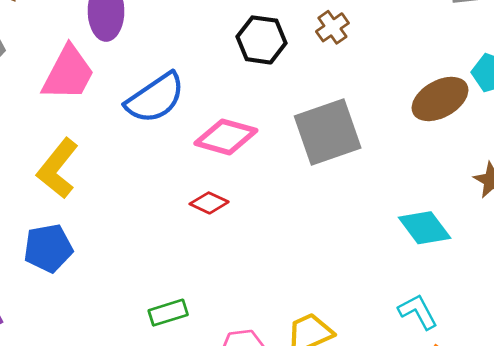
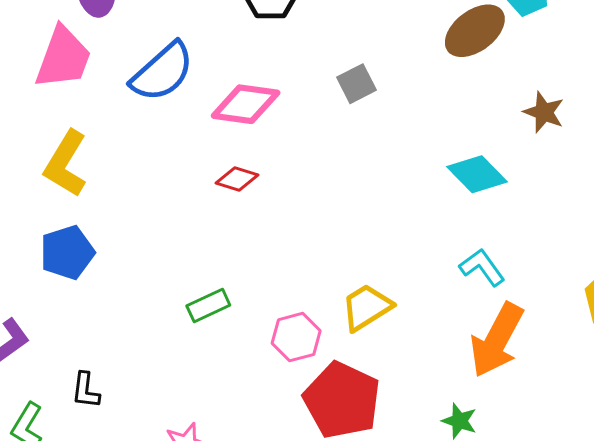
gray square: (328, 132) -> (357, 84), size x0.5

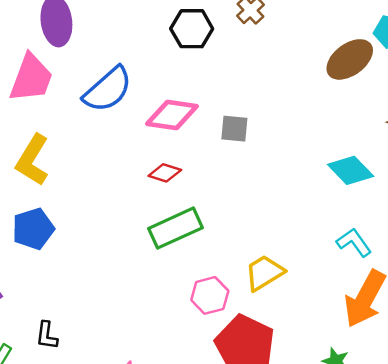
gray square: (357, 84) -> (234, 129), moved, turned 32
green rectangle: (208, 305) -> (176, 228), moved, size x1.6

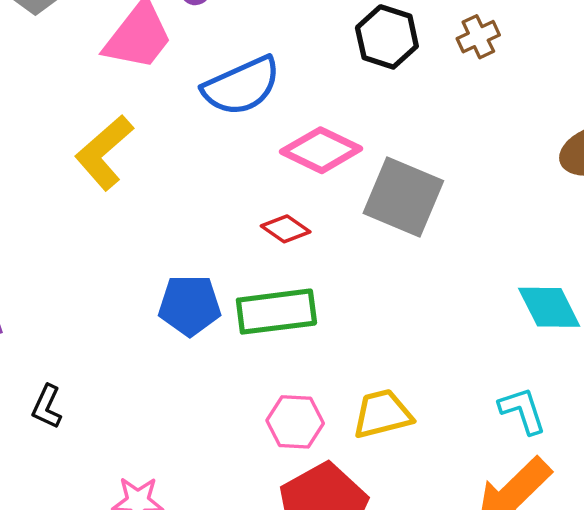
gray square: (234, 129) -> (403, 197), size x1.8
blue pentagon: (33, 229) -> (190, 305), moved

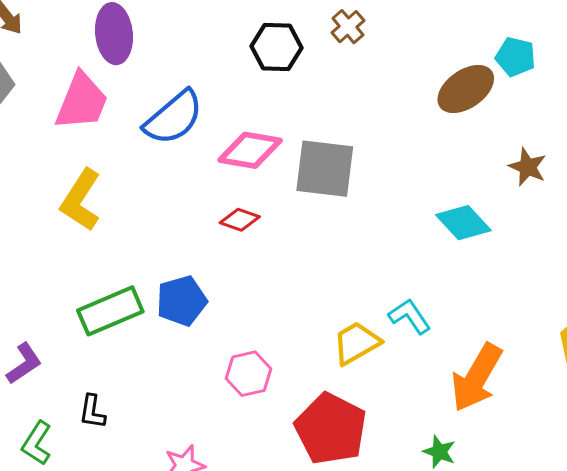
green rectangle: (276, 312) -> (110, 311), moved
cyan L-shape: (522, 411) -> (410, 316), moved
pink hexagon: (295, 422) -> (249, 374), moved

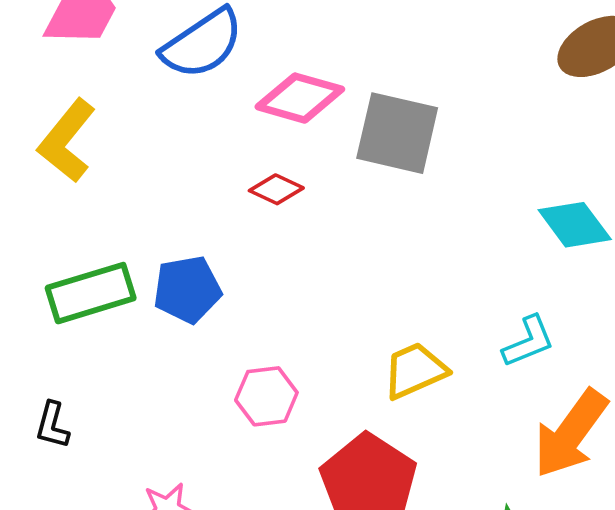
cyan L-shape: (410, 316) -> (528, 341), moved, turned 96

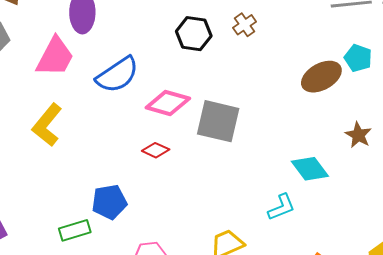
green rectangle: (91, 293) -> (75, 230), moved, size x0.7
cyan L-shape: (528, 341) -> (281, 207), moved

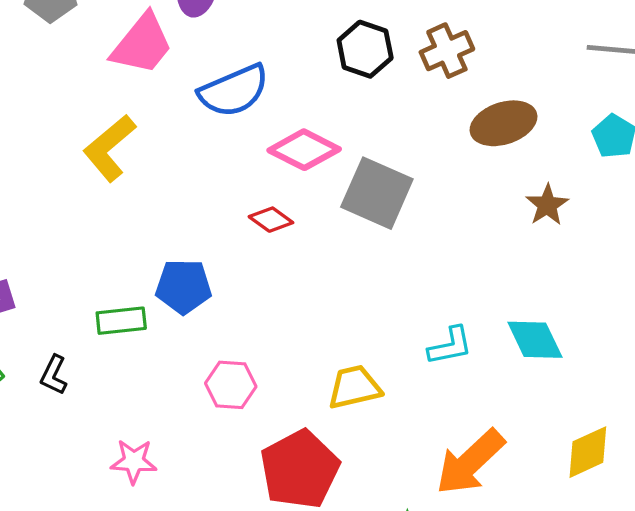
brown cross: (245, 25) -> (447, 51), size x1.4
brown ellipse: (321, 77) -> (504, 123), moved
brown star: (358, 135) -> (547, 205), moved
cyan diamond: (310, 169) -> (535, 340), moved

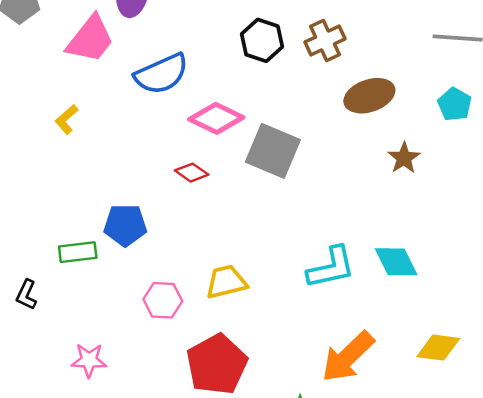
yellow L-shape: (109, 148) -> (67, 119), size x0.6
cyan L-shape: (450, 346) -> (331, 268), size x1.4
yellow trapezoid: (354, 387) -> (226, 282), moved
yellow diamond: (588, 452) -> (438, 348), turned 33

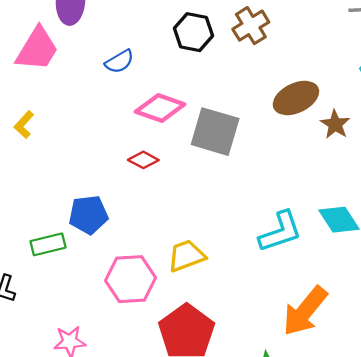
blue semicircle: (162, 74) -> (119, 61), moved, size x0.6
brown ellipse: (369, 96) -> (296, 98), moved
pink hexagon: (163, 300) -> (130, 279), size x1.4

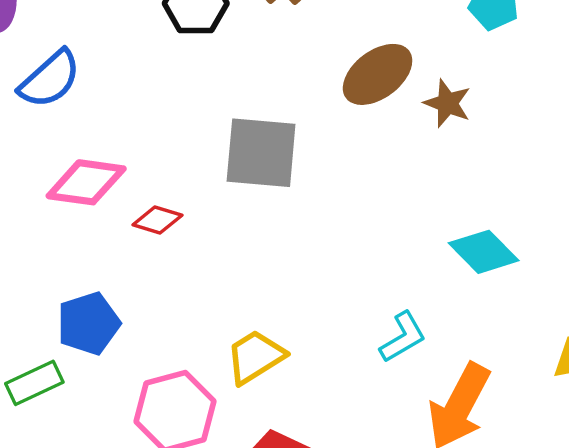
blue semicircle: (119, 61) -> (50, 79), moved, size x1.4
pink diamond: (160, 108) -> (86, 182), moved
cyan L-shape: (280, 232) -> (403, 337), moved, size x0.7

